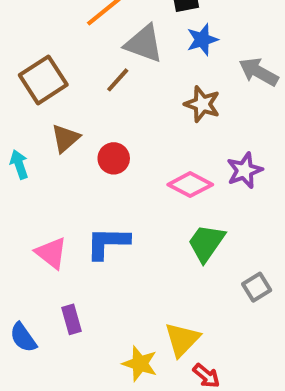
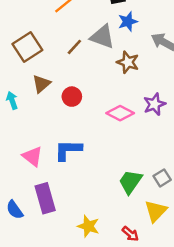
gray triangle: (144, 44) -> (102, 37), moved
green trapezoid: (206, 243) -> (130, 182), moved
purple rectangle: (71, 319) -> (45, 198), size x1.6
yellow triangle: (182, 339) -> (156, 211), moved

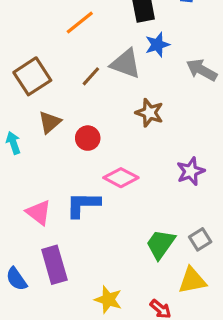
brown star: (128, 62) -> (149, 113), moved
purple star: (154, 104) -> (191, 171), moved
pink diamond: (120, 113) -> (121, 178), moved
yellow triangle: (156, 211) -> (192, 281), turned 35

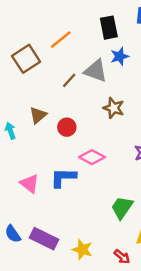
brown square: (32, 76) -> (26, 59), moved
purple rectangle: (54, 265) -> (44, 239), moved, turned -48

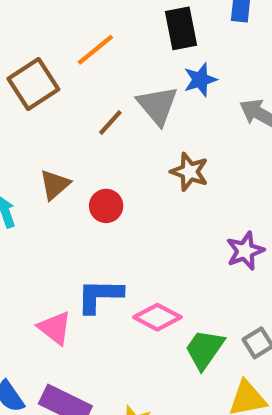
gray triangle: (96, 71) -> (157, 105), turned 30
pink diamond: (92, 157) -> (157, 317), moved
pink triangle: (30, 184) -> (55, 328), moved

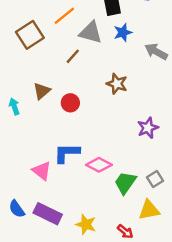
gray triangle: (157, 105) -> (91, 32), moved, turned -35

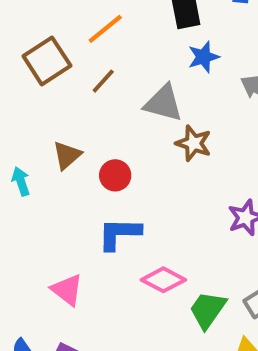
gray triangle: (91, 32) -> (163, 103), moved
brown line: (73, 56) -> (103, 81), moved
blue L-shape: (67, 153) -> (119, 234), moved

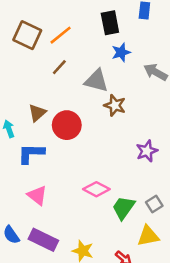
brown square: (47, 61) -> (27, 35), moved, turned -32
red circle: (115, 175) -> (67, 125), size x1.5
blue L-shape: (119, 234) -> (31, 153), moved

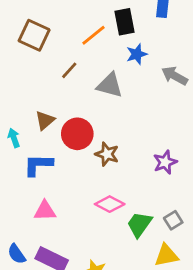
orange line: (61, 35) -> (94, 35), moved
brown star: (115, 105) -> (107, 154), moved
pink triangle: (37, 195) -> (45, 211), turned -40

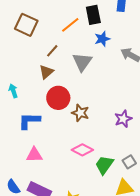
gray triangle: (110, 85) -> (82, 62), turned 50
brown triangle: (45, 120) -> (46, 72), moved
cyan arrow: (14, 138) -> (13, 91), moved

